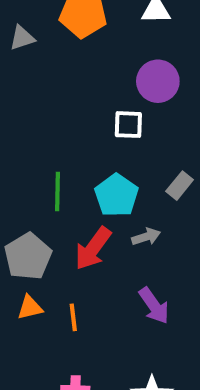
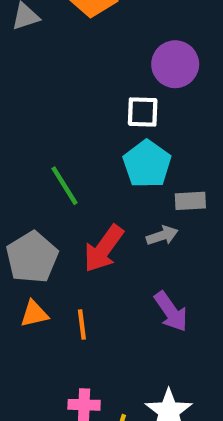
gray rectangle: (180, 186) -> (190, 201), moved, turned 48
green line: (57, 191) -> (65, 186), turned -33
cyan pentagon: (117, 195) -> (147, 164), moved

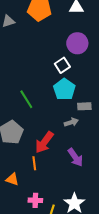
white square: (143, 112) -> (62, 65), turned -35
red arrow: (104, 249) -> (44, 142), moved
orange triangle: (34, 314) -> (12, 179), moved, turned 32

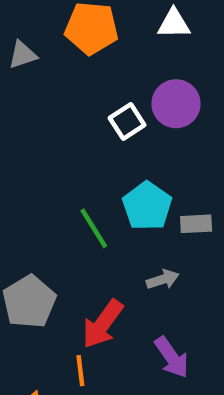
white square: (62, 65) -> (127, 122), moved
green line: (26, 99) -> (94, 228), moved
gray rectangle: (84, 106) -> (196, 224), moved

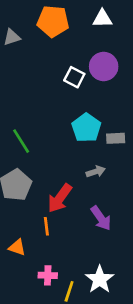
white square: (127, 122) -> (74, 77), turned -30
green line: (94, 228) -> (21, 141), moved

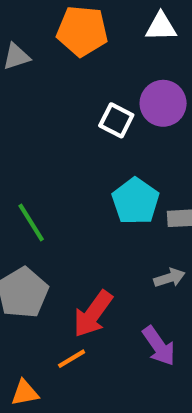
gray arrow: (96, 172) -> (169, 278), moved
orange line: (46, 226) -> (72, 359), turned 66
orange triangle: (17, 247) -> (25, 393), turned -30

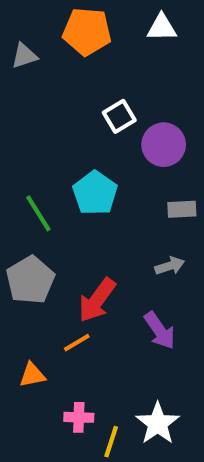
purple circle: (163, 103) -> (164, 145), moved
white square: (116, 120) -> (119, 116), turned 32
cyan pentagon: (135, 201) -> (95, 193), moved

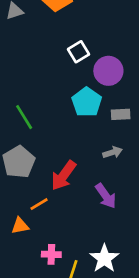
cyan pentagon: (95, 193) -> (87, 102), moved
orange line: (77, 343) -> (39, 204), moved

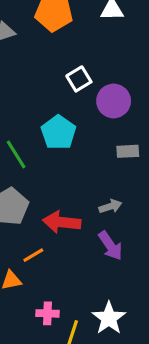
cyan pentagon: (87, 102) -> (58, 132), moved
gray arrow: (112, 152) -> (110, 206), moved
red arrow: (64, 175) -> (62, 222), turned 60

